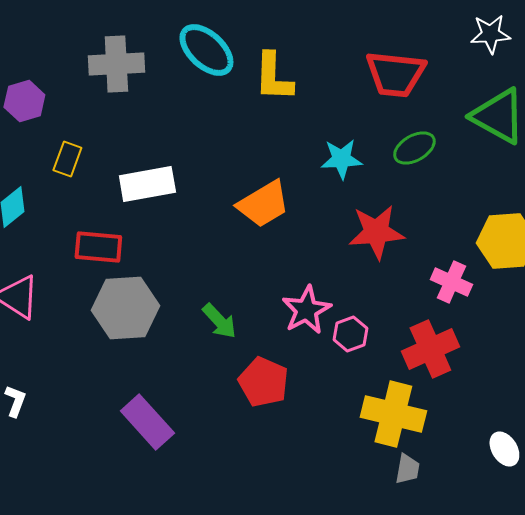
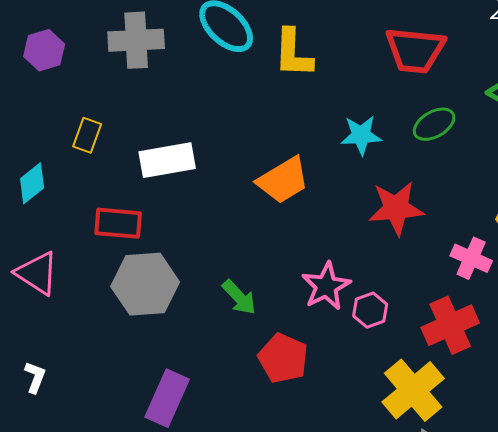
purple hexagon: (24, 101) -> (44, 50), moved
yellow cross: (393, 414) -> (413, 390), turned 36
purple rectangle: (147, 422) -> (167, 398), turned 66

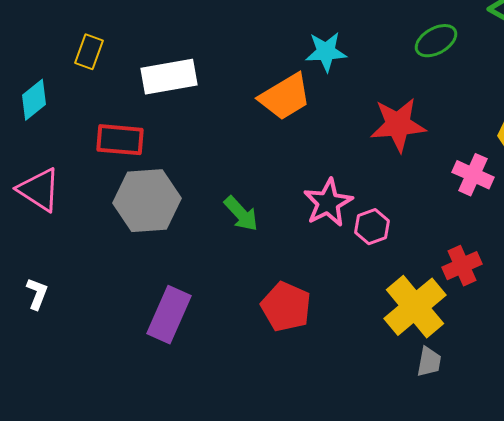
cyan star: (361, 135) -> (326, 52), moved
red cross: (450, 325) -> (462, 266), moved, size x0.7
red pentagon: (283, 358) -> (286, 307), moved

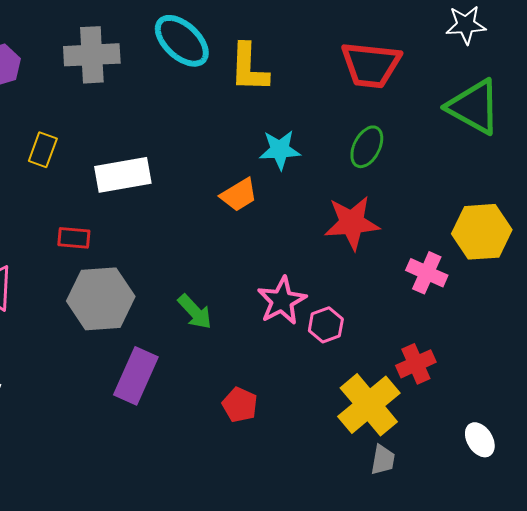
green ellipse: (436, 41) -> (367, 147), moved, turned -33
orange trapezoid: (285, 97) -> (239, 195), size x0.7
red rectangle: (120, 140) -> (74, 238), size x0.7
red pentagon: (286, 307) -> (240, 405), size x0.7
purple rectangle: (169, 315) -> (136, 376), moved

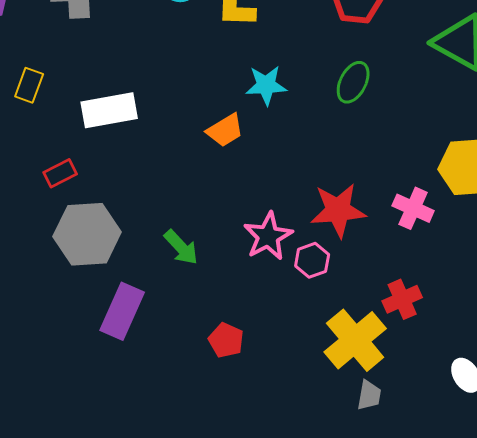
red star: (352, 223) -> (338, 210), moved
red rectangle: (74, 238) -> (60, 173), turned -32

